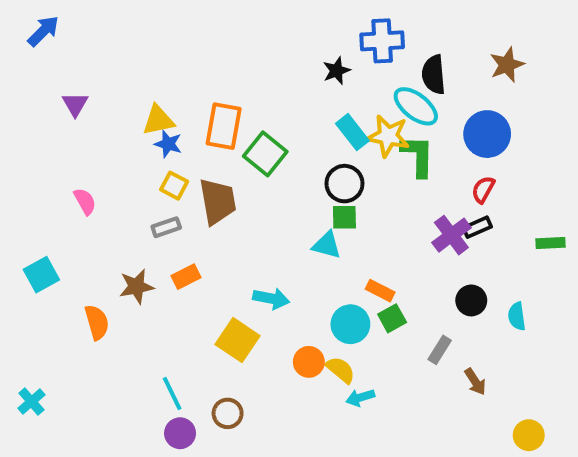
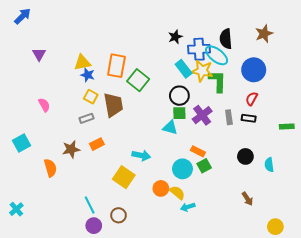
blue cross: (382, 41) -> (199, 49), moved
black rectangle: (477, 227) -> (249, 118), turned 32
purple cross: (451, 235) -> (202, 115), moved
gray rectangle: (440, 350) -> (229, 117), moved, turned -40

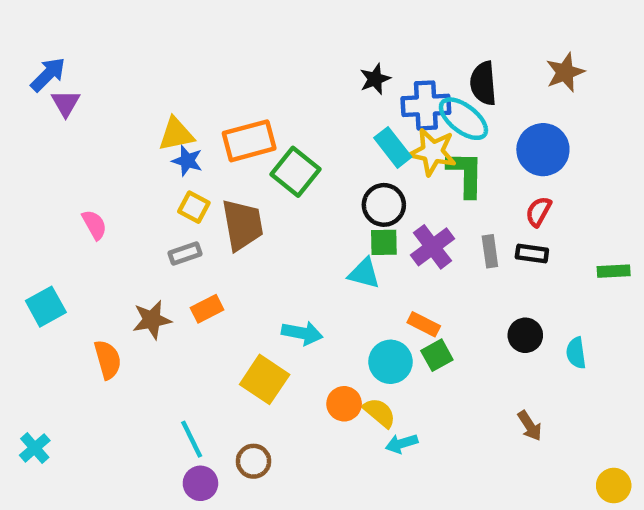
blue arrow: (23, 16) -> (48, 75), moved
purple triangle: (39, 54) -> (66, 103), moved
orange rectangle: (116, 66) -> (249, 141), turned 65
yellow circle: (275, 227) -> (614, 486), moved

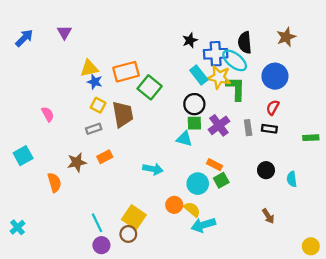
purple triangle: (66, 103) -> (64, 32), moved
yellow square: (265, 379) -> (134, 217), moved
cyan arrow: (402, 444) -> (203, 225), size x1.5

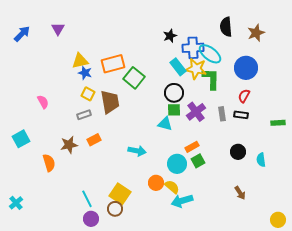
black semicircle: (245, 43) -> (226, 27), moved
orange rectangle: (214, 165) -> (192, 147), turned -56

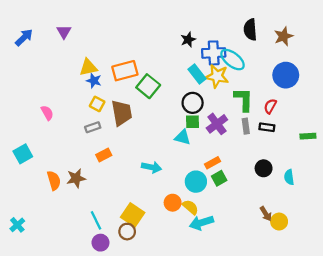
blue circle: (246, 68) -> (286, 75), moved
green L-shape: (211, 79) -> (244, 100), moved
brown star: (69, 145) -> (76, 178), moved
yellow circle: (278, 220) -> (279, 222), moved

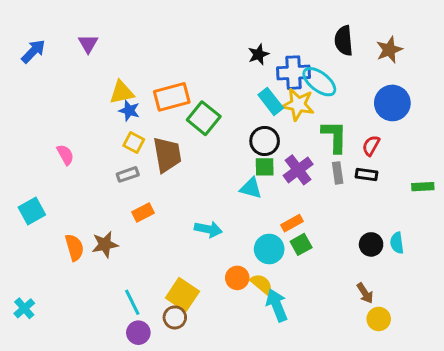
black circle: (264, 168) -> (371, 244), moved
yellow circle: (279, 222) -> (379, 319), moved
cyan arrow: (201, 223) -> (277, 305), turned 85

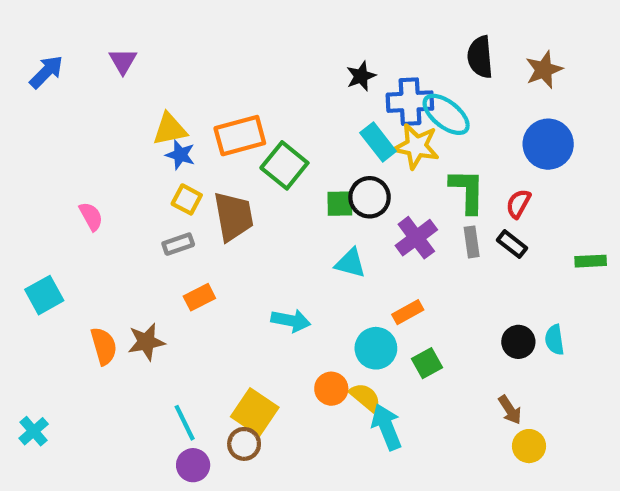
green square: (265, 167) -> (340, 204), moved
black rectangle: (366, 174) -> (512, 244), turned 30
green square: (301, 244) -> (427, 363), moved

